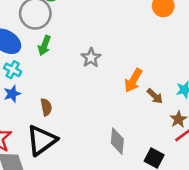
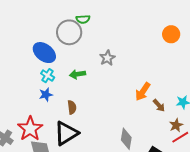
green arrow: (44, 45) -> (78, 74), moved, turned 56
gray star: (91, 58) -> (107, 58), moved

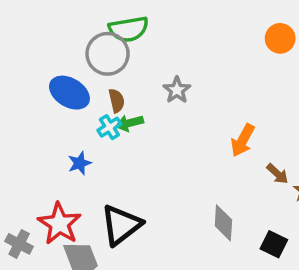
green semicircle: (83, 19) -> (129, 29), size x1.6
cyan cross: (48, 76) -> (109, 127), moved, turned 32
brown arrow: (159, 105) -> (277, 174), moved
brown semicircle: (72, 107) -> (117, 101), moved

